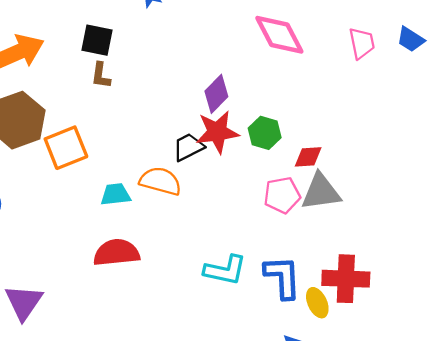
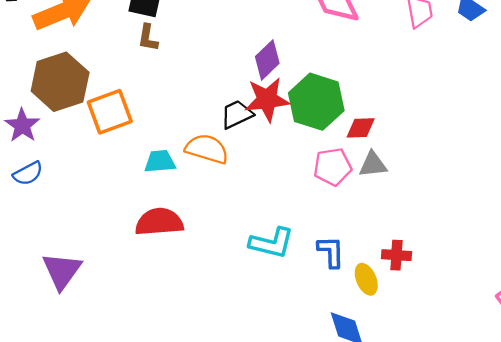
green hexagon: (265, 133) -> (316, 102), size x1.6
gray triangle: (321, 192) -> (373, 164), size x0.7
blue L-shape: (283, 277) -> (331, 252), size x0.7
red cross: (346, 279) -> (396, 255), size x0.6

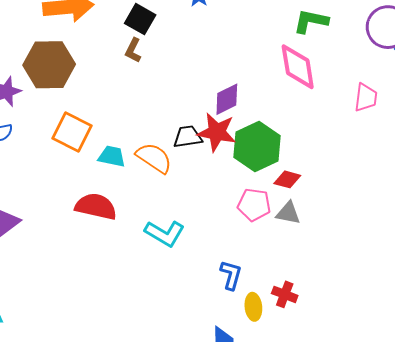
orange square: (110, 112) -> (72, 132), moved, turned 30
cyan L-shape: (272, 243) -> (165, 233), moved

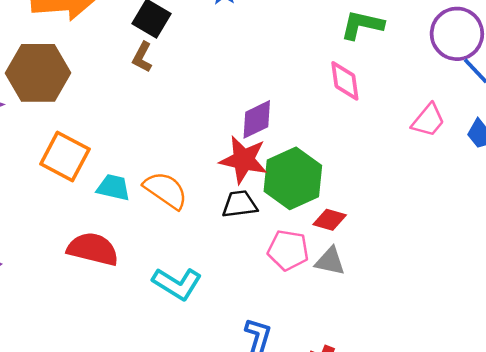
pink diamond: (298, 67) -> (345, 81), size x0.7
pink trapezoid: (366, 98) -> (428, 120), turned 32
black trapezoid: (188, 137) -> (240, 204), moved

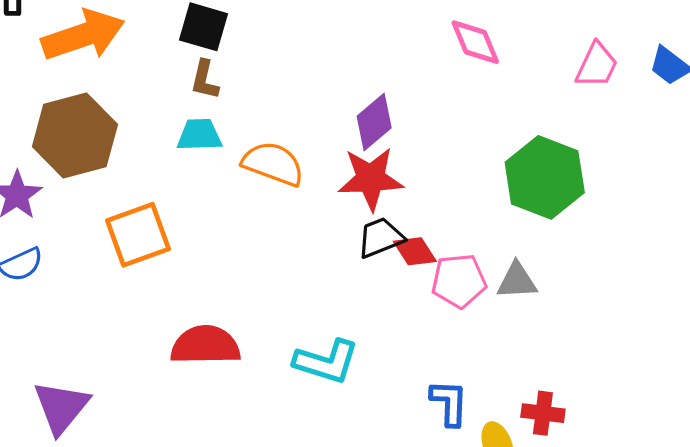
orange square: (65, 157) -> (138, 235), turned -33
green hexagon: (293, 178) -> (545, 177), moved
cyan trapezoid: (113, 187) -> (199, 135), moved
orange semicircle: (166, 190) -> (273, 164), moved
red diamond: (330, 220) -> (415, 251), moved, turned 56

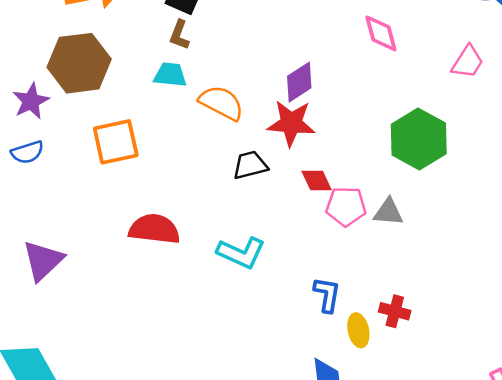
black trapezoid: (381, 238) -> (250, 165), moved

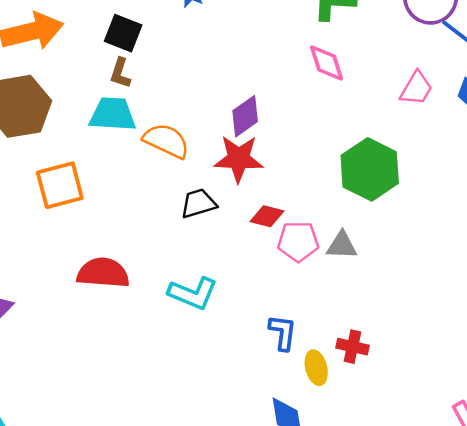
cyan trapezoid: (170, 75) -> (113, 114), size x1.4
red diamond: (317, 181) -> (267, 216), turned -48

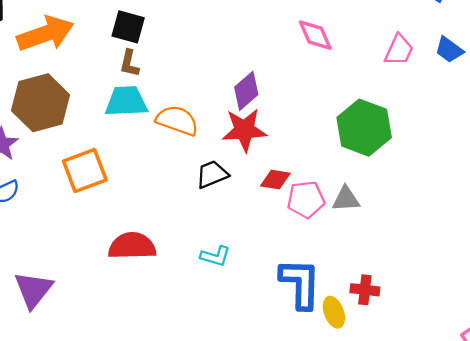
cyan L-shape: (193, 293) -> (215, 256), size x0.7
blue L-shape: (283, 333) -> (300, 283), size x1.6

